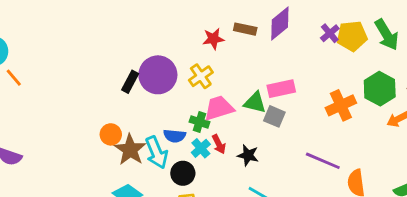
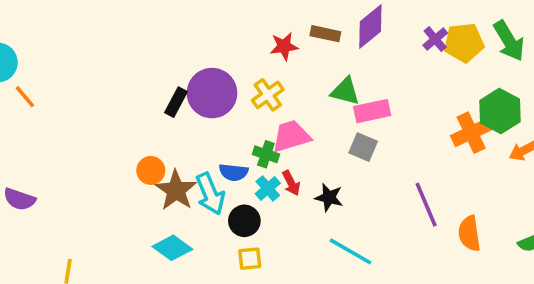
green triangle: (255, 103) -> (345, 91), moved
orange cross: (341, 105) -> (471, 133), moved
purple line: (323, 161) -> (426, 205), turned 44

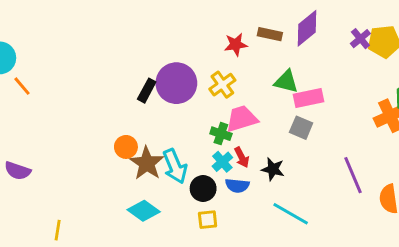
blue semicircle: (234, 172) -> (237, 186), moved

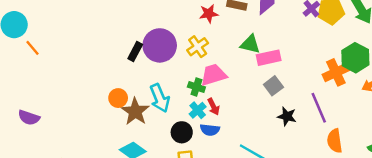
gray square: (301, 128) -> (273, 86), moved, turned 30
cyan arrow: (175, 166) -> (160, 98), moved
black star: (273, 169) -> (287, 116), moved
purple line: (353, 175) -> (319, 108), moved

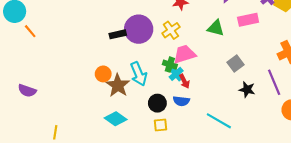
black rectangle: (135, 52) -> (118, 34), turned 49
pink rectangle: (269, 58) -> (248, 20), moved
cyan cross: (198, 110) -> (176, 74), moved

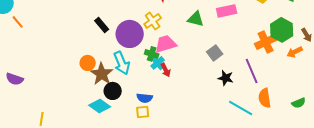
purple circle: (139, 29) -> (130, 34), moved
black rectangle: (118, 34) -> (102, 25), turned 63
blue semicircle: (181, 101) -> (145, 98), moved
black circle: (157, 103) -> (113, 91), moved
cyan line: (219, 121) -> (241, 108), moved

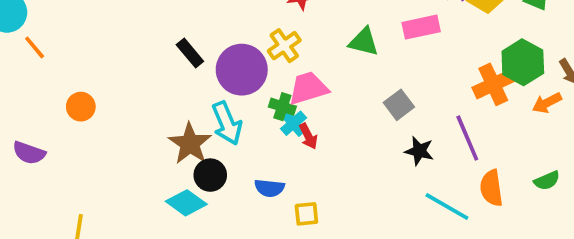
orange circle: (88, 63) -> (81, 107), moved
green semicircle: (299, 103) -> (547, 181), moved
yellow square: (143, 112) -> (306, 214), moved

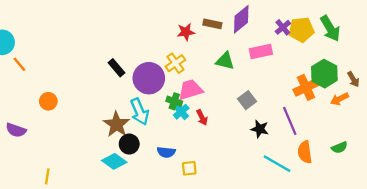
red arrow: (308, 136) -> (202, 117), moved

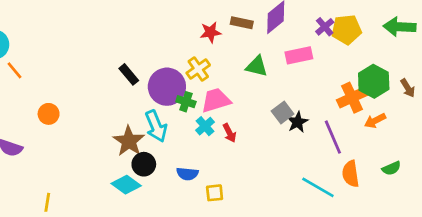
green arrow: (330, 28) -> (400, 27), moved, turned 124
orange arrow: (339, 99) -> (375, 121), moved
green cross: (174, 101) -> (186, 102), moved
black star: (260, 129) -> (298, 122), moved, turned 30

